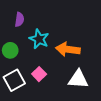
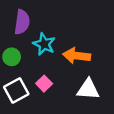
purple semicircle: (19, 19) -> (22, 22), size x1.5

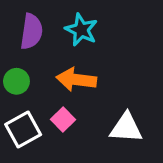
cyan star: (44, 44) -> (81, 30), moved
orange arrow: (77, 56) -> (76, 80), moved

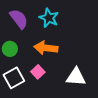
purple semicircle: (31, 31) -> (19, 19), turned -45

